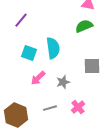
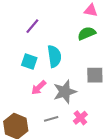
purple line: (21, 20) -> (32, 26), moved
gray star: (63, 82) -> (65, 92), size x1.6

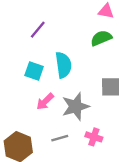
pink cross: (80, 118) -> (94, 137), turned -32

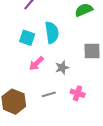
gray star: (76, 106) -> (62, 68), size x0.6

